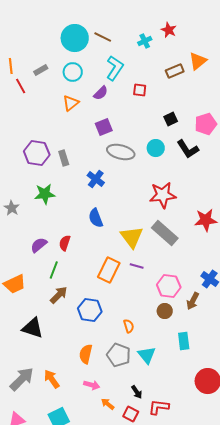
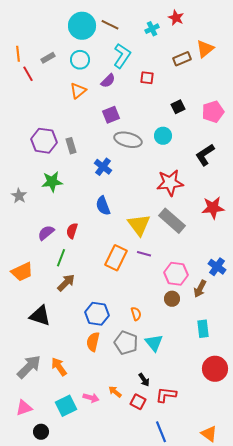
black L-shape: (188, 149) -> (205, 155), moved, turned 90
blue hexagon: (90, 310) -> (97, 314), moved
cyan rectangle: (184, 341) -> (203, 329), moved
pink arrow: (92, 385) -> (91, 398), moved

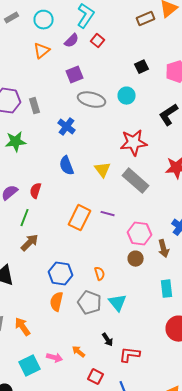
red square: (147, 78) -> (98, 41), moved, turned 32
yellow triangle: (139, 225) -> (103, 170), moved, size x0.7
brown arrow: (200, 289) -> (164, 249), turned -42
red square: (138, 402) -> (96, 377), moved

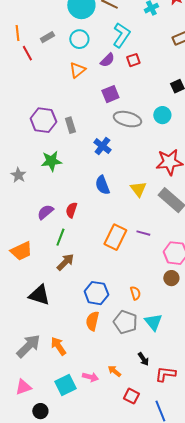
red square: (98, 41) -> (133, 60), turned 32

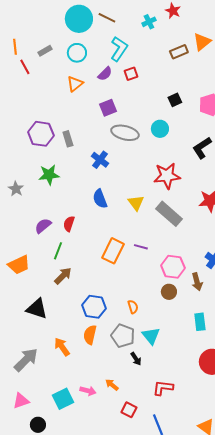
orange arrow: (58, 346) -> (62, 347), moved
black arrow: (143, 359) -> (136, 359), moved

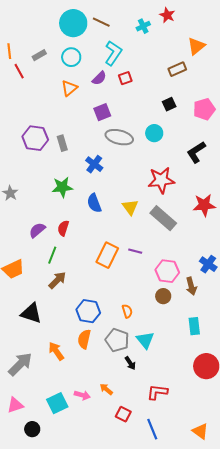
brown rectangle: (179, 52) -> (177, 69), moved
green star: (49, 175) -> (62, 187), moved

